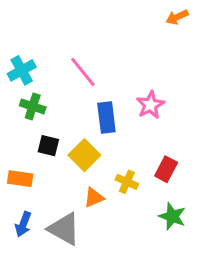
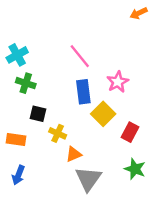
pink line: (83, 72) -> (80, 56), moved
yellow square: (84, 155) -> (103, 114), moved
yellow cross: (127, 182) -> (58, 133), moved
gray triangle: (64, 229) -> (88, 179), moved, turned 36

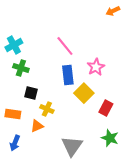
orange triangle: (74, 154) -> (37, 126), moved

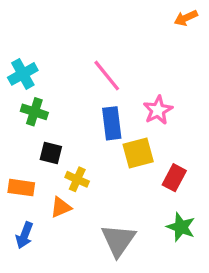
yellow square: (84, 93) -> (138, 153), turned 30

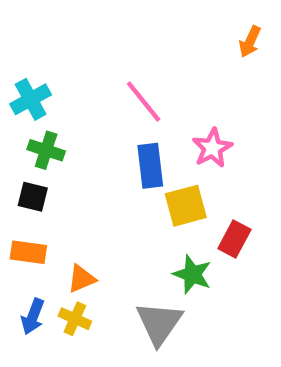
orange arrow: (186, 18) -> (250, 42), moved, turned -40
black square: (51, 153) -> (33, 197), moved
yellow cross: (77, 179) -> (75, 319), moved
green star: (181, 227) -> (192, 274), moved

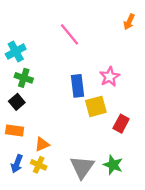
pink line: (144, 102) -> (70, 34), moved
black square: (33, 197) -> (17, 102), turned 35
green star: (192, 274) -> (113, 165), moved

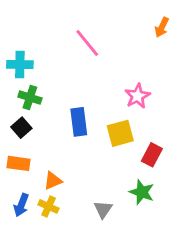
cyan cross: (16, 51) -> (20, 65), turned 30
blue rectangle: (78, 86) -> (79, 122), moved
green star: (113, 165) -> (142, 192), moved
gray triangle: (82, 167) -> (103, 209), size x0.6

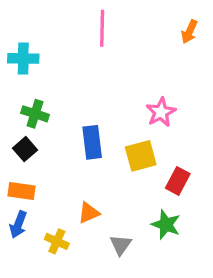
pink line: (87, 43) -> (102, 28), moved, turned 40
cyan cross: (20, 65) -> (23, 58), moved
orange triangle: (53, 181) -> (89, 213), moved
blue arrow: (21, 205) -> (18, 225), moved

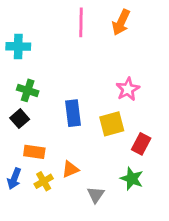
orange arrow: (189, 32) -> (121, 22), moved, size x1.4
orange rectangle: (22, 191) -> (34, 152), moved
yellow cross: (57, 241) -> (44, 181), moved, turned 36

